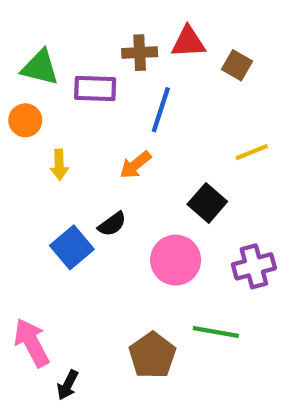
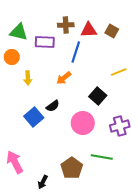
red triangle: (188, 42) -> (89, 30), moved
black arrow: (68, 385) -> (43, 182), moved

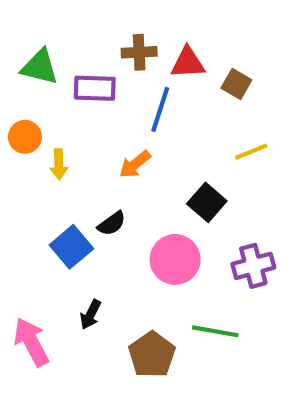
brown square: (112, 31) -> (236, 84), moved
orange circle: (12, 57) -> (25, 137), moved
black arrow: (43, 182) -> (90, 314), moved

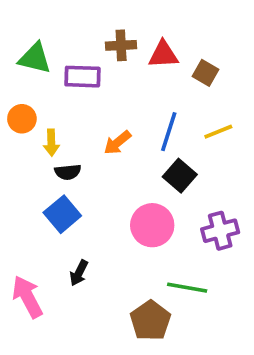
blue line: (160, 109) -> (169, 132), moved
black semicircle: (112, 224) -> (68, 172), moved, turned 30
brown pentagon: (152, 355) -> (150, 321), moved

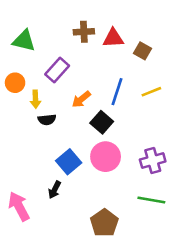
purple rectangle: (82, 77) -> (57, 70), moved, turned -50
black square: (180, 176) -> (102, 122), moved
blue square: (62, 214) -> (69, 162), moved
green line: (187, 288) -> (151, 200), moved

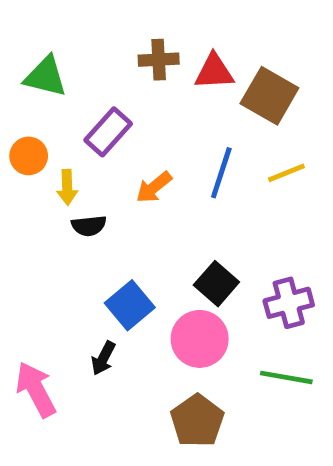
brown square: (142, 51) -> (269, 96), size x1.6
black square: (102, 122) -> (216, 284), moved
pink circle: (106, 157) -> (200, 339), moved

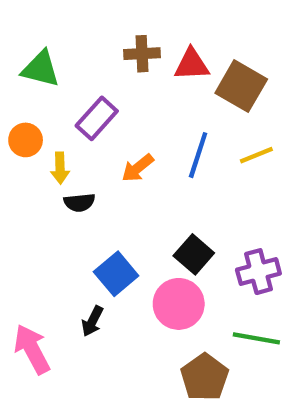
brown pentagon: (197, 421) -> (205, 377), moved

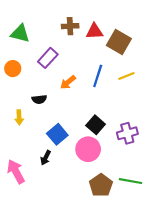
yellow arrow: (60, 168) -> (19, 117), moved
green line: (256, 338) -> (131, 181), moved

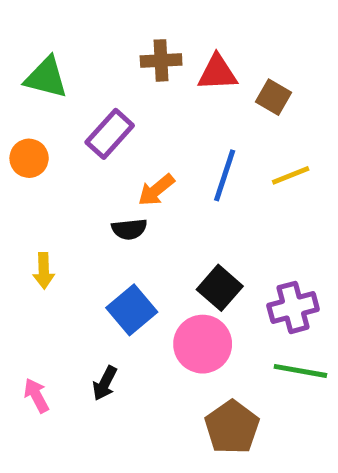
brown square: (119, 42) -> (274, 97), size x0.6
black semicircle: (39, 99) -> (129, 229), moved
black arrow: (46, 158) -> (105, 383), moved
pink arrow: (16, 171) -> (36, 395), size x0.6
green line: (131, 181) -> (300, 371), moved

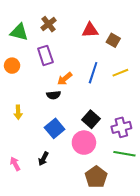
brown cross: (161, 60) -> (48, 24), moved, turned -35
purple rectangle: (110, 134) -> (45, 55), turned -60

